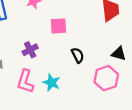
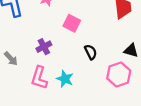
pink square: (58, 26) -> (72, 23), turned 30

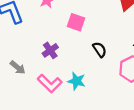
pink L-shape: (39, 78) -> (50, 83), turned -55

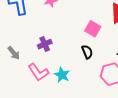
pink square: (76, 22) -> (93, 29), moved

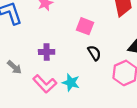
pink square: (93, 29) -> (85, 26), moved
purple cross: (45, 44) -> (47, 52), turned 32

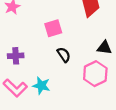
pink square: (85, 26) -> (53, 28), turned -36

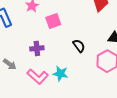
pink square: (53, 28) -> (53, 21), moved

